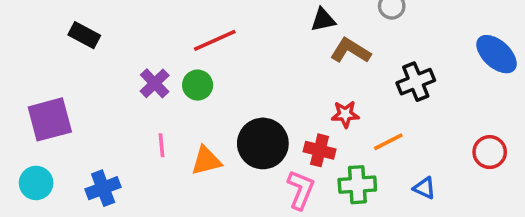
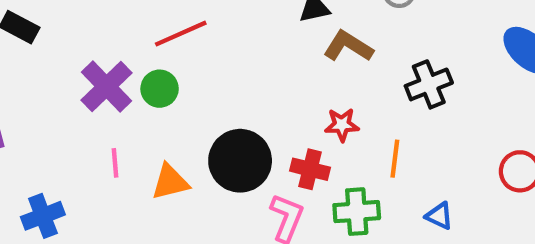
purple cross: (155, 83) -> (107, 87), size x1.4
orange line: (388, 142) -> (395, 159), turned -56

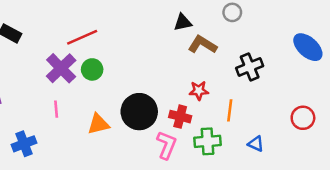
red line: (181, 34) -> (82, 37), moved
pink line: (115, 163) -> (56, 109), moved

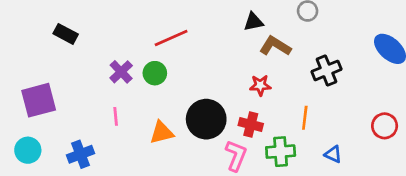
red line: (82, 37) -> (171, 38), moved
purple cross: (61, 68) -> (121, 72), size x0.7
red star: (199, 91) -> (260, 85), moved

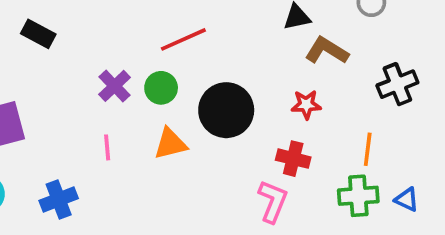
black circle: (206, 119) -> (226, 110), moved
orange triangle: (162, 133) -> (170, 144), moved
green cross: (281, 152) -> (358, 196), moved

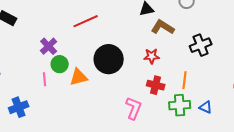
green circle: (161, 88) -> (60, 64), moved
red cross: (293, 159) -> (156, 85), moved

